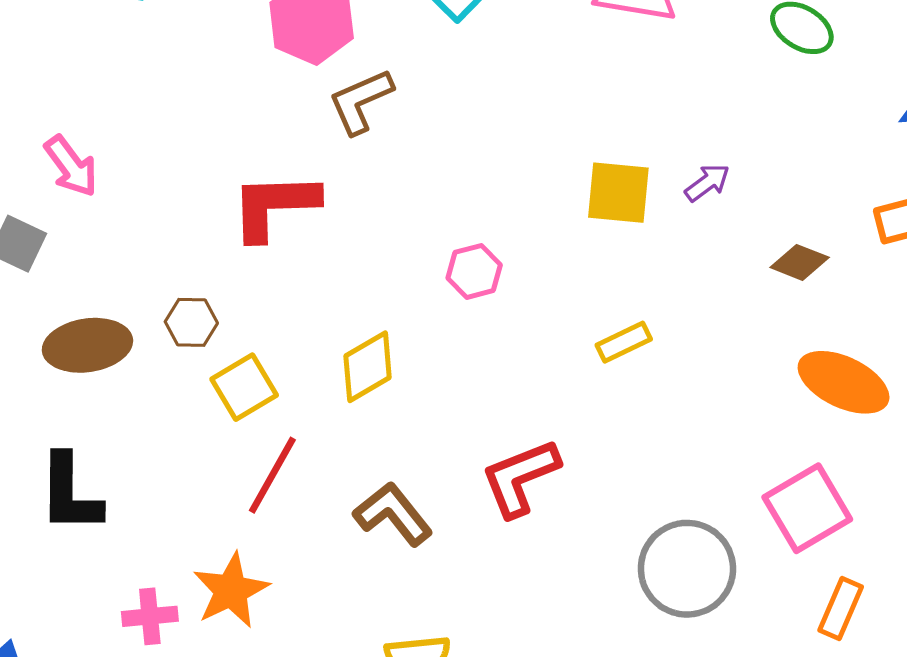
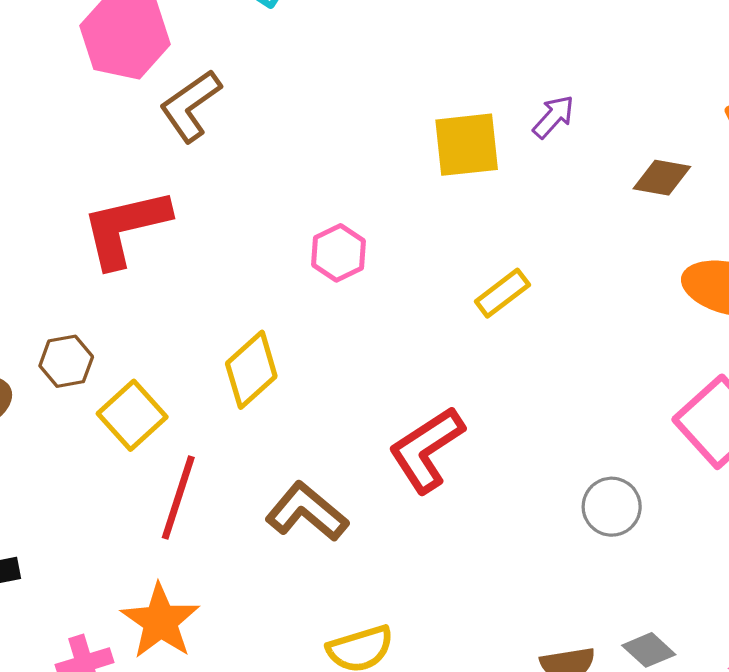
gray circle: (687, 569) -> (612, 507), size x0.6

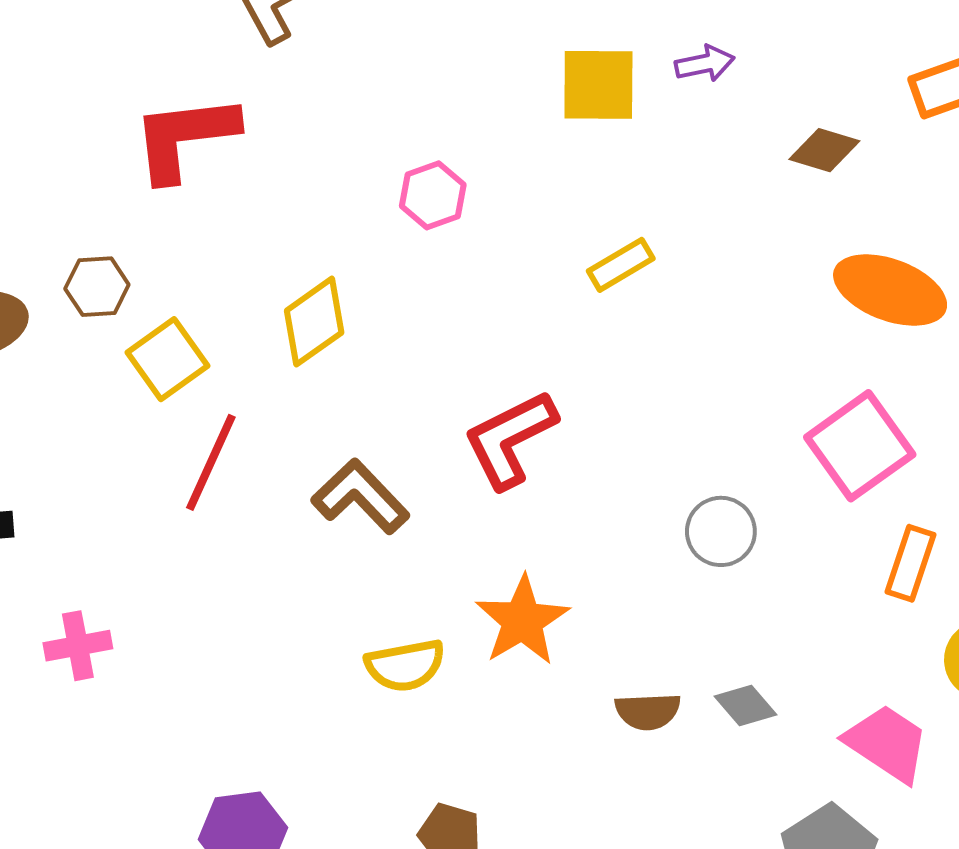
purple arrow: (553, 117) -> (705, 64), turned 30
orange star: (160, 621) -> (522, 621), moved

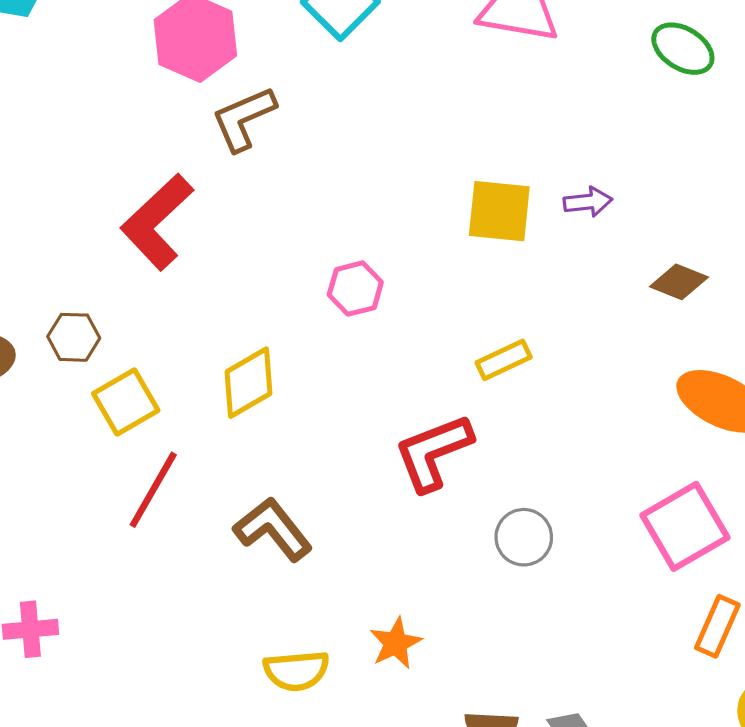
red L-shape: (185, 137) -> (157, 222), turned -42
red L-shape: (510, 439) -> (433, 452), moved
gray circle: (721, 531) -> (524, 537), moved
orange star: (522, 621) -> (396, 643), size x0.7

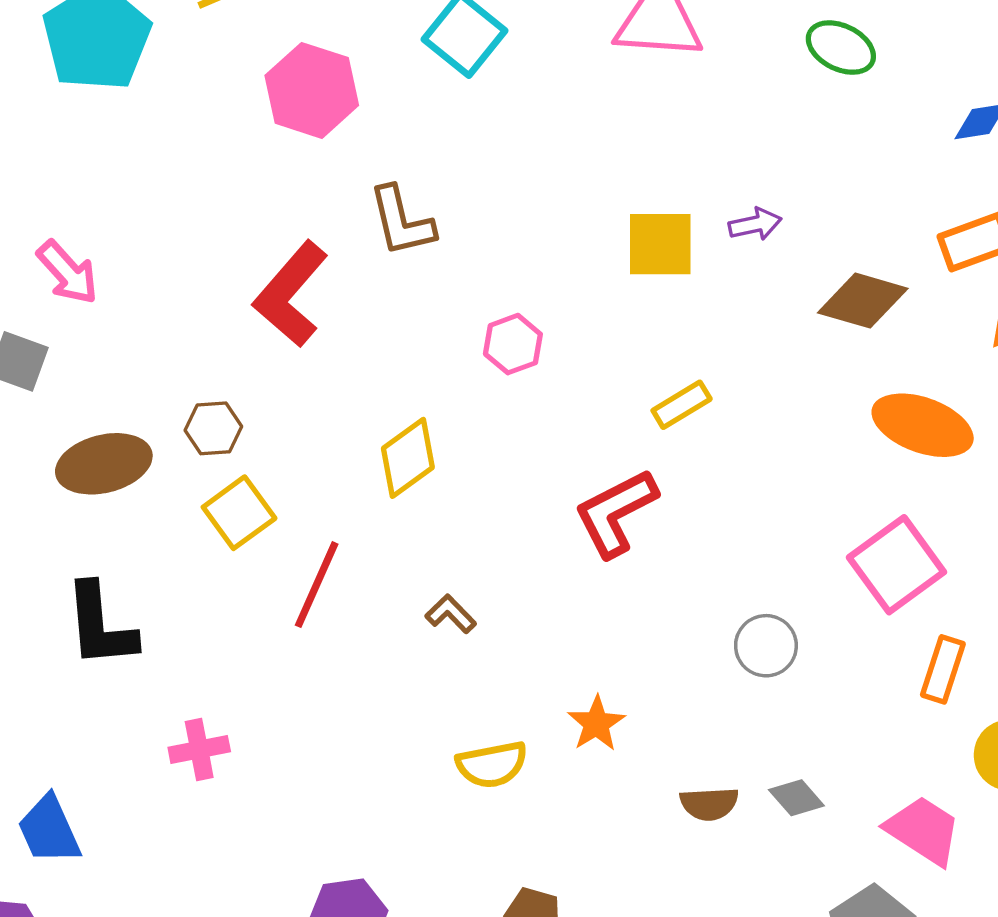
brown L-shape: (244, 119) -> (402, 221), moved, turned -74
brown diamond: (679, 282) -> (863, 301), size x1.4
yellow square: (126, 402) -> (239, 513), moved
brown L-shape: (273, 529) -> (451, 614), size x0.6
gray circle: (524, 537) -> (766, 646), moved

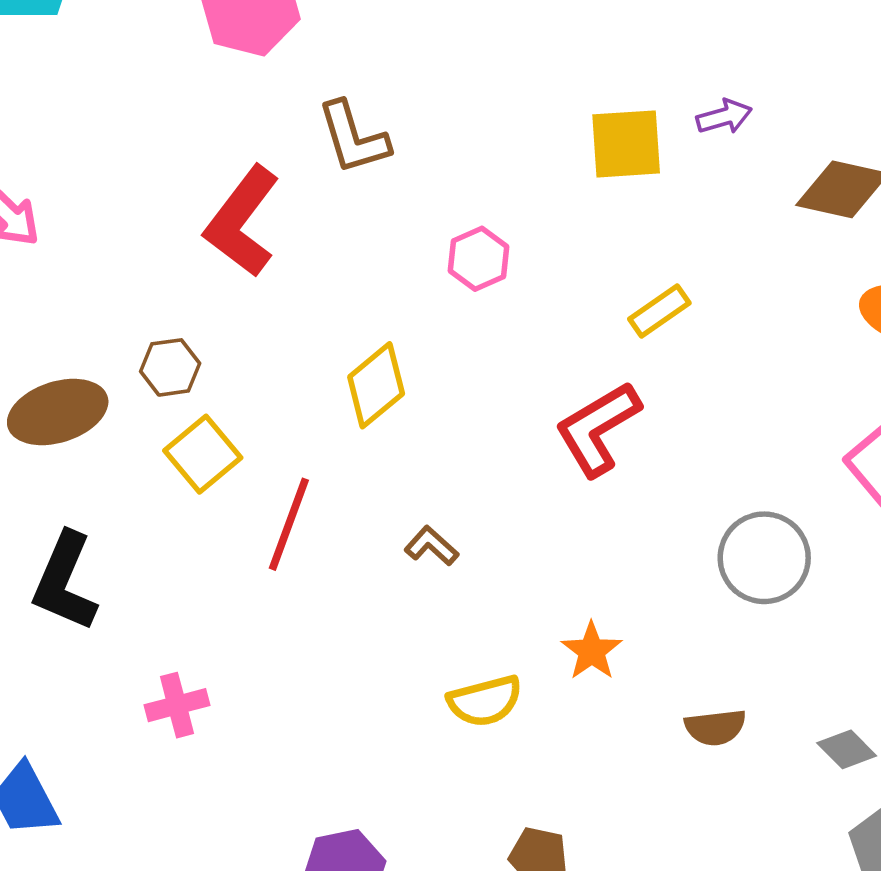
black L-shape: (100, 625) -> (65, 582), turned 32
gray circle: (766, 646) -> (764, 558), size x1.4
gray diamond: (796, 798) -> (847, 749), moved

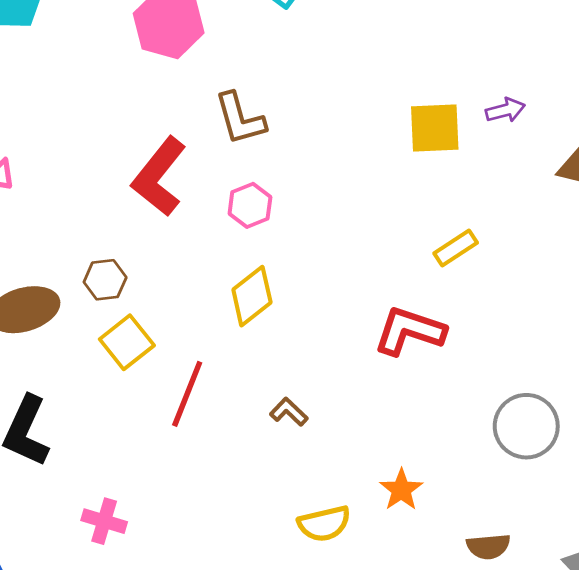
pink hexagon: (478, 259) -> (250, 205), moved
red L-shape: (598, 429) -> (410, 331), turned 48
pink cross: (177, 705) -> (104, 521), turned 30

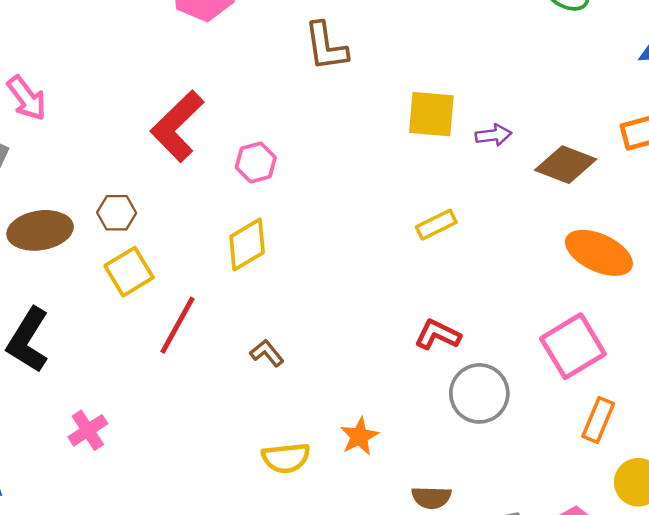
purple arrow: (505, 110) -> (493, 135), moved
brown L-shape: (240, 119) -> (326, 46), moved
red L-shape: (410, 331) -> (438, 335), moved, size x0.7
pink cross: (104, 521) -> (88, 430), turned 33

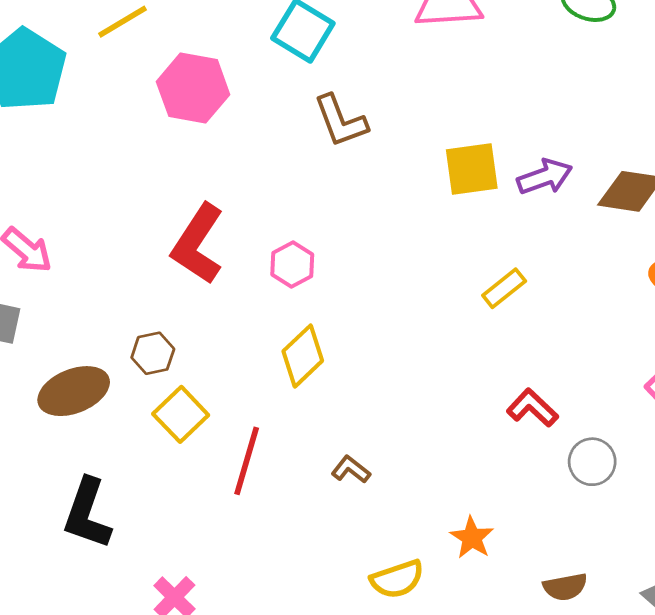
purple arrow: (493, 135) -> (545, 177), size x1.4
red L-shape: (438, 335) -> (532, 408), turned 30
gray circle: (479, 393) -> (592, 462), size x0.7

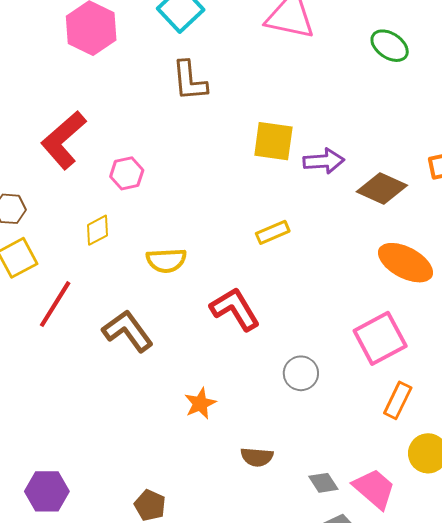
yellow diamond: (303, 356) -> (97, 230), moved, size x0.7
red L-shape: (532, 408) -> (235, 309), moved, size x1.4
brown L-shape: (351, 470) -> (128, 331), size x1.8
yellow semicircle: (397, 579) -> (166, 260), moved

